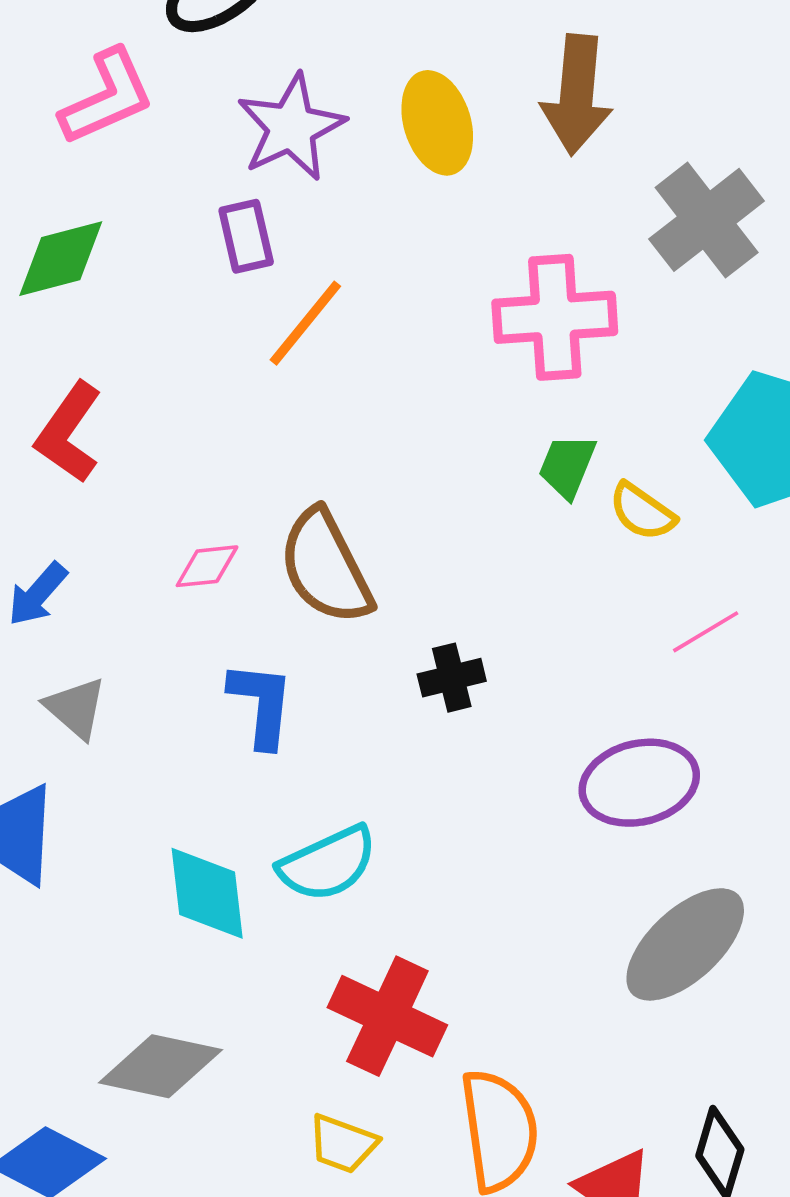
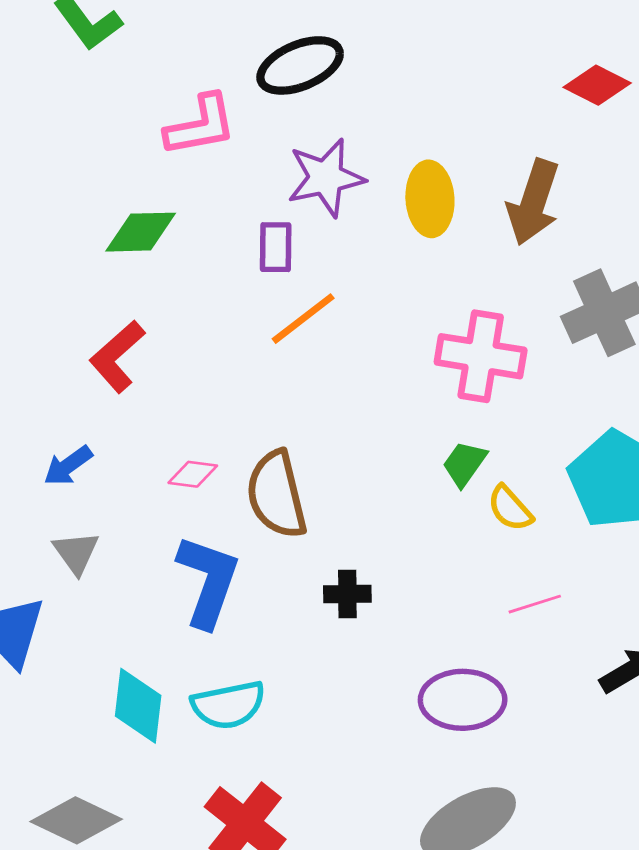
blue L-shape: (261, 704) -> (208, 581), size x1.4

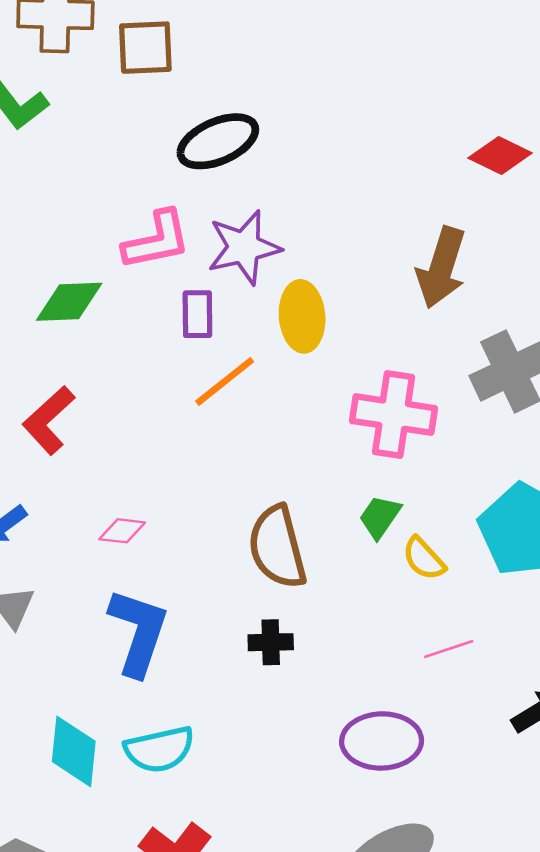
pink L-shape: (200, 125) -> (157, 240), moved
yellow ellipse: (430, 199) -> (302, 316), moved
brown semicircle: (277, 495) -> (277, 547), moved

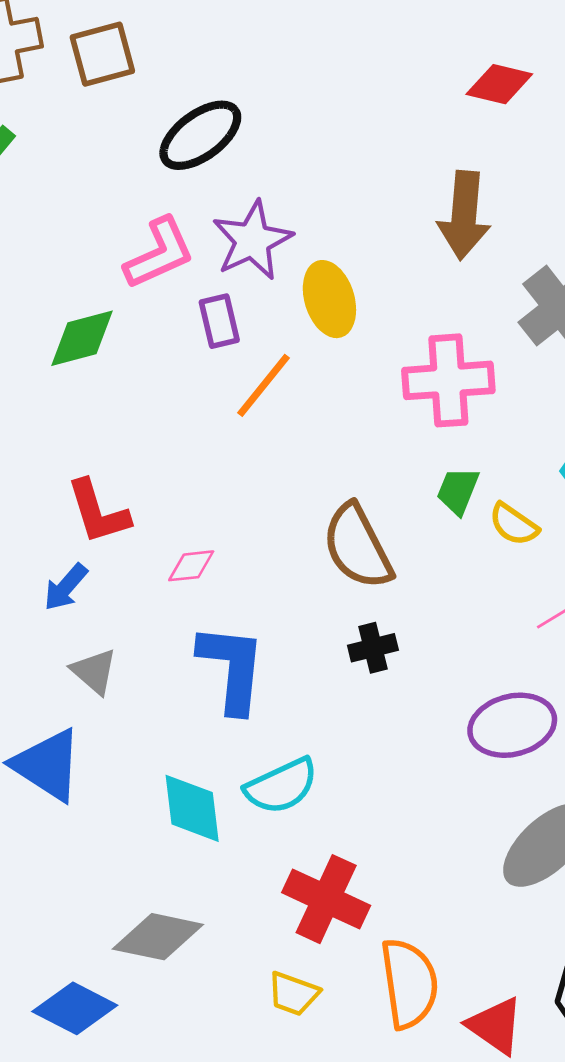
red L-shape: (49, 420) -> (98, 512), moved, turned -52

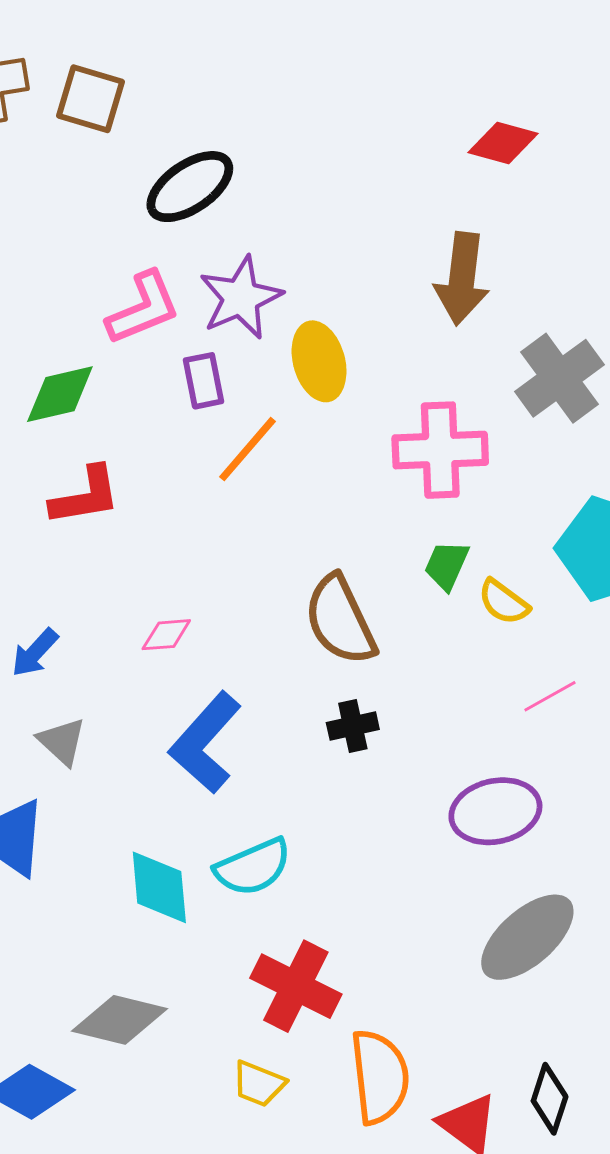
brown square: (102, 54) -> (90, 99), turned 30
red L-shape: (98, 512) -> (85, 496), moved, turned -84
blue L-shape: (232, 668) -> (205, 743), turned -146

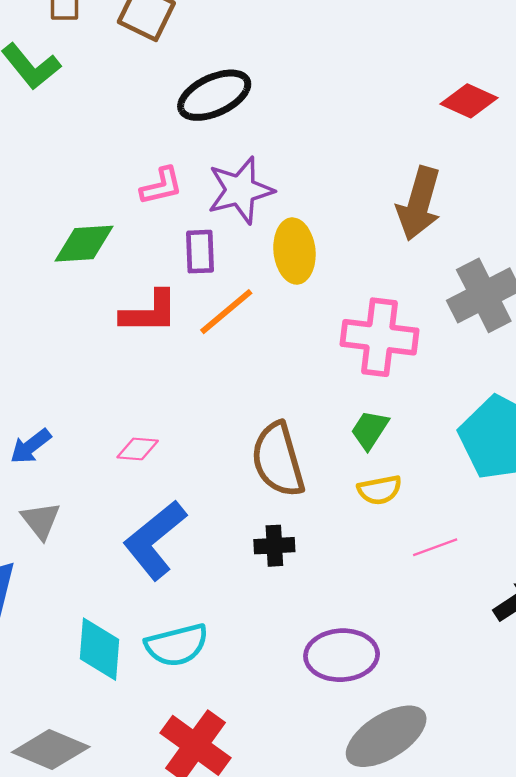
pink L-shape: (143, 308) -> (161, 186), size x0.7
red L-shape: (85, 496) -> (149, 312), moved
yellow semicircle: (504, 602) -> (380, 490), moved, turned -57
purple ellipse: (495, 811) -> (342, 655), moved

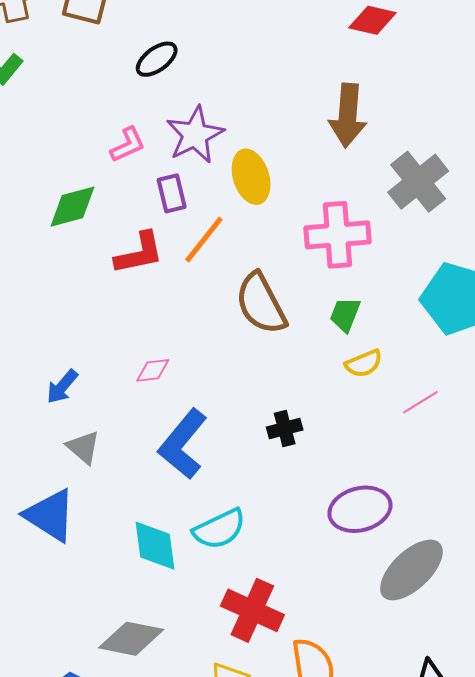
black ellipse: (214, 95) -> (157, 59), size x0.7
brown semicircle: (278, 460) -> (261, 304), moved

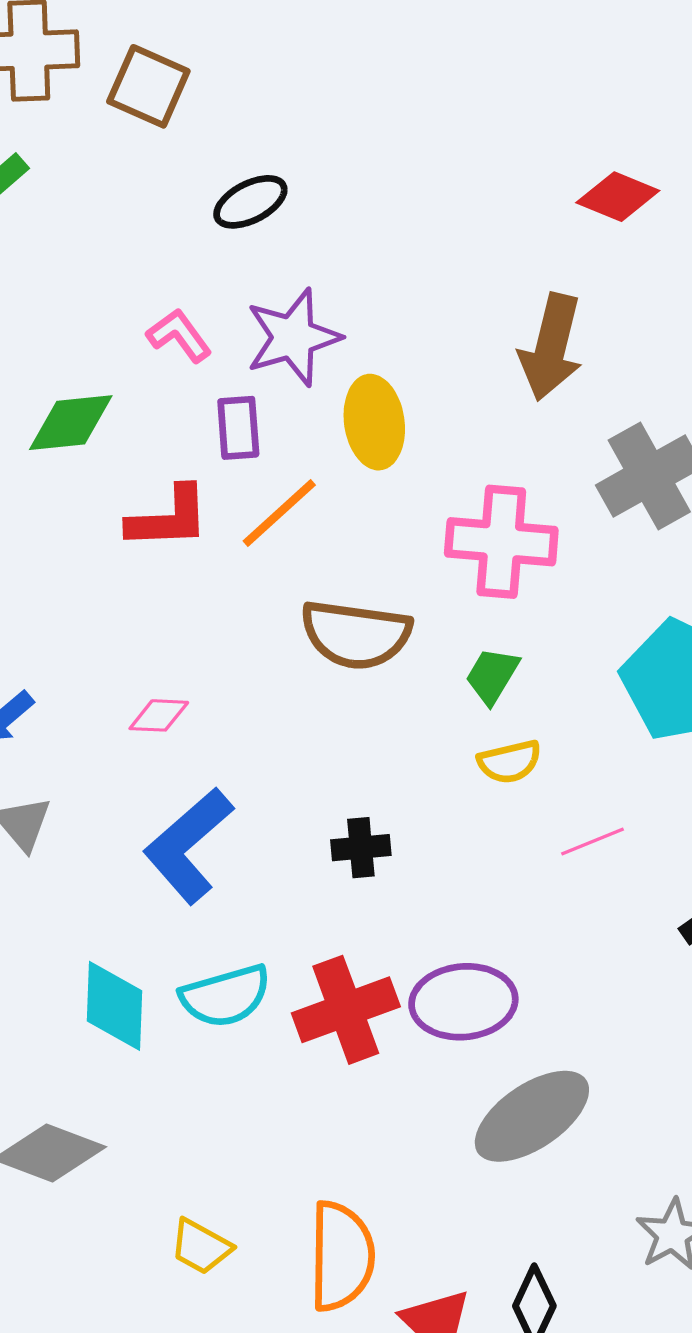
pink L-shape: (128, 145) -> (179, 335), turned -111
brown semicircle: (261, 304) -> (356, 634), turned -64
red cross: (252, 610) -> (346, 1010), moved, turned 36

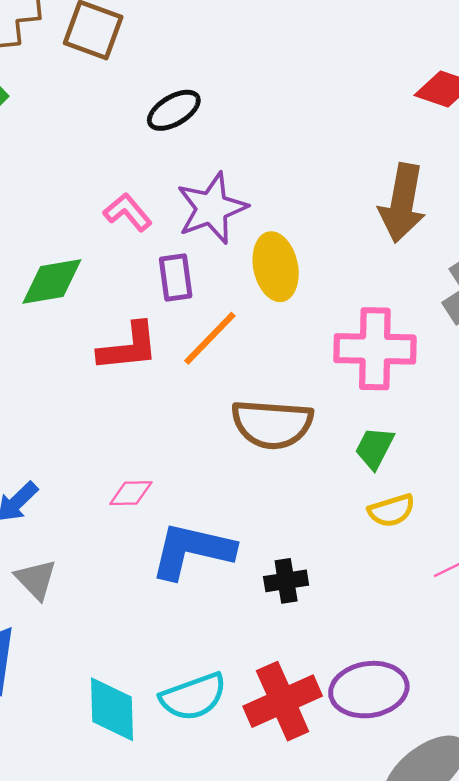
blue L-shape: (188, 846) -> (192, 551), moved, turned 58

